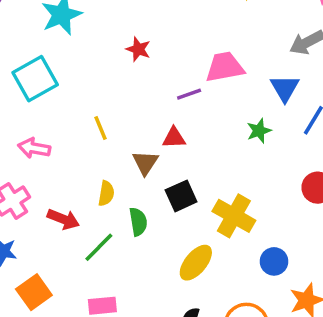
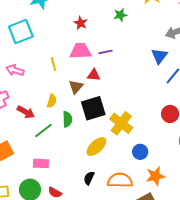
pink trapezoid: (225, 67) -> (81, 51), moved
green star: (259, 131) -> (120, 15), moved
black square: (181, 196) -> (93, 108), size x1.4

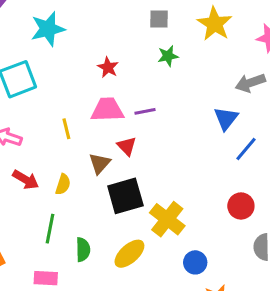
red triangle: (94, 75) -> (127, 146), turned 40
red arrow: (26, 112) -> (26, 180), moved
green semicircle: (67, 119) -> (83, 250), moved
green line: (43, 131) -> (50, 229), turned -42

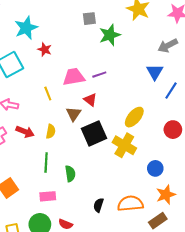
gray square: (159, 19) -> (89, 19), moved
green star: (168, 56) -> (110, 35), size x1.5
red star: (108, 67) -> (45, 50), moved
yellow ellipse: (129, 254) -> (134, 117), moved
blue circle: (195, 262) -> (155, 168), moved

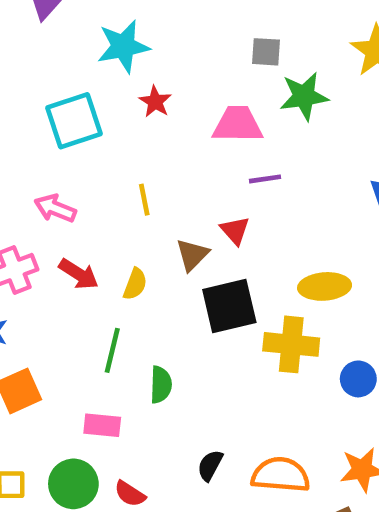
pink trapezoid: (74, 77) -> (238, 124), moved
yellow ellipse: (134, 117) -> (325, 286), turned 35
yellow cross: (124, 145) -> (291, 344), turned -35
blue circle: (155, 168) -> (358, 379), moved

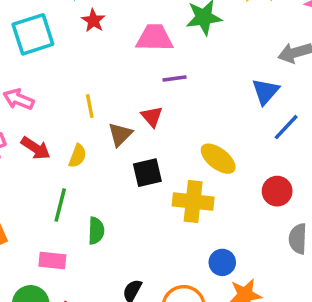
yellow line: (144, 200) -> (90, 106), moved
yellow ellipse: (325, 286) -> (218, 159), turned 42
black square: (229, 306) -> (147, 173), size x0.7
blue circle: (358, 379) -> (222, 262), moved

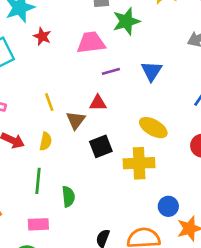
blue triangle: (265, 91) -> (152, 71), moved
red triangle: (152, 117) -> (98, 103), turned -42

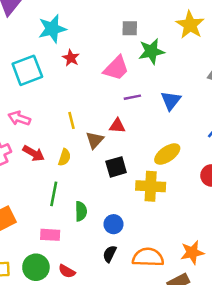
pink trapezoid: (91, 43) -> (116, 68), turned 136
yellow ellipse: (153, 128) -> (167, 154), turned -70
blue circle: (168, 206) -> (114, 224), moved

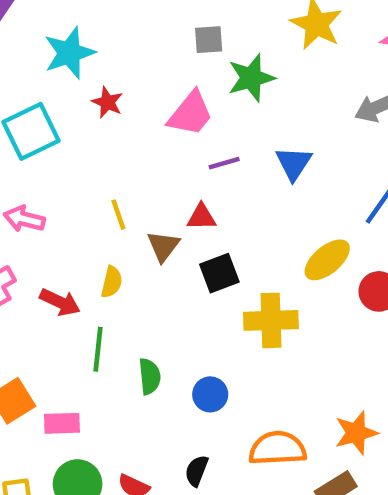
red arrow: (34, 153) -> (60, 302), moved
yellow ellipse: (167, 154) -> (327, 260), moved
black square: (116, 167) -> (219, 273), moved
pink rectangle: (50, 235) -> (62, 423), moved
black semicircle: (110, 254) -> (197, 471), moved

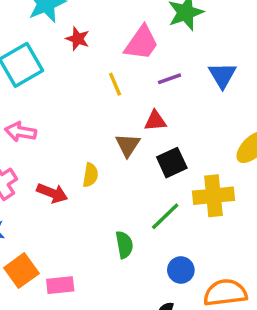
yellow line: (118, 215) -> (115, 84), moved
green line: (98, 349) -> (165, 216), moved, turned 44
blue circle: (210, 394) -> (181, 270), moved

